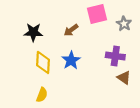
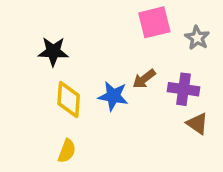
brown arrow: (71, 30) -> (144, 79), moved
blue star: (71, 60) -> (113, 96), turned -30

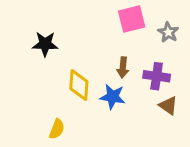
brown arrow: (144, 79) -> (123, 67), turned -48
blue star: (113, 96) -> (113, 97), moved
yellow diamond: (69, 99) -> (79, 85), moved

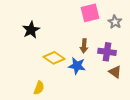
black star: (45, 44) -> (31, 30), turned -30
yellow diamond: (79, 85) -> (54, 58), turned -60

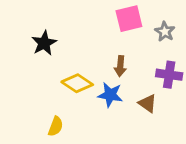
purple cross: (107, 52) -> (169, 75), moved
brown triangle: (115, 72) -> (148, 103), moved

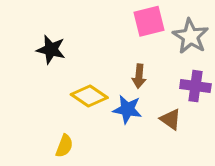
gray star: (165, 32) -> (190, 36), size x1.5
black star: (44, 43) -> (51, 50), turned -30

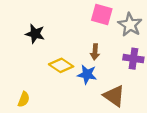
pink square: (149, 21) -> (102, 15), turned 30
brown triangle: (171, 119) -> (114, 96), moved, size x1.5
yellow semicircle: (64, 146) -> (24, 99), moved

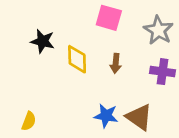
pink square: (102, 15) -> (109, 18), moved
yellow diamond: (61, 65) -> (77, 59), moved, turned 55
blue star: (87, 74) -> (106, 116), moved

